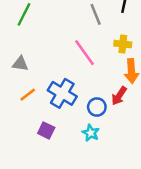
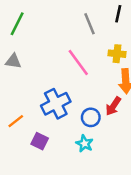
gray triangle: (20, 64) -> (13, 61), moved
blue cross: (62, 93) -> (56, 104), turned 32
orange line: (28, 95) -> (16, 121), moved

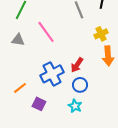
yellow cross: (117, 54) -> (101, 34), turned -32
pink line: (78, 62) -> (46, 32), moved
red arrow: (113, 106) -> (77, 65), moved

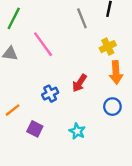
blue cross: (52, 74) -> (50, 94), size x0.6
blue circle: (80, 85) -> (112, 107), moved

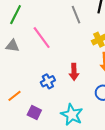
red arrow: (80, 83) -> (74, 72), turned -35
cyan star: (77, 131) -> (72, 115), size x1.5

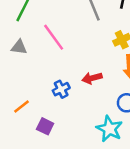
red arrow: (74, 72) -> (92, 78), turned 77
cyan star: (72, 115) -> (109, 129), moved

